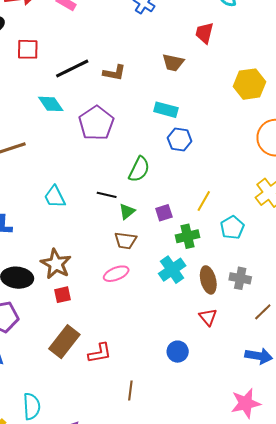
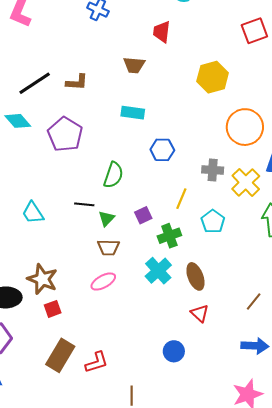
blue hexagon: (180, 139) -> (162, 150), moved
gray cross: (240, 278) -> (213, 170), moved

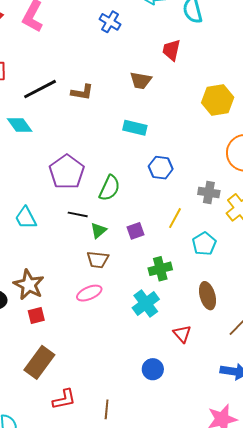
purple pentagon: (65, 134) -> (67, 172), moved
green cross: (169, 236) -> (160, 269), moved
cyan cross: (158, 271) -> (146, 303), moved
brown ellipse: (195, 276) -> (208, 296), moved
red L-shape: (97, 362) -> (64, 399), moved

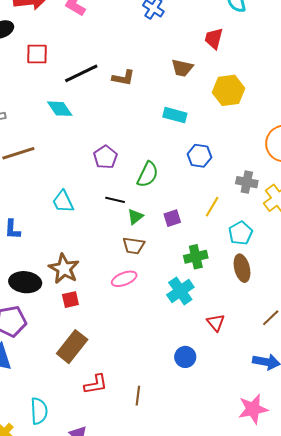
yellow hexagon: (218, 100) -> (229, 90), moved
purple pentagon: (67, 172) -> (105, 157), size x0.7
brown ellipse: (208, 296) -> (242, 268), moved

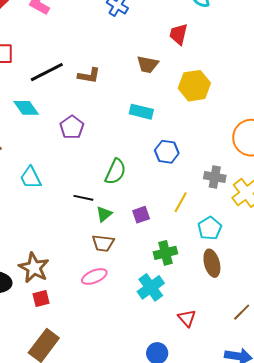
purple pentagon: (105, 157) -> (72, 127), moved
cyan trapezoid: (63, 202) -> (31, 178), moved

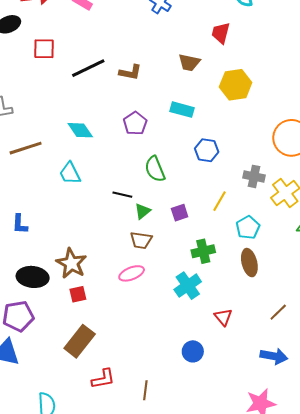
cyan diamond: (26, 108) -> (80, 130), moved
purple pentagon: (72, 127) -> (135, 123), moved
green semicircle: (115, 172) -> (155, 169), turned 132

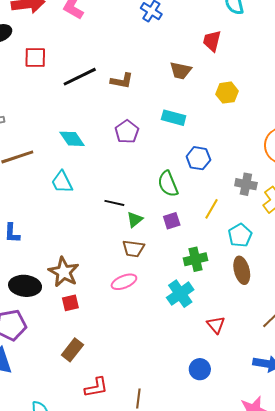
yellow hexagon: (236, 85) -> (227, 93), size x0.7
green semicircle: (155, 169) -> (168, 184), moved
brown rectangle: (80, 341) -> (72, 350), size x0.7
blue circle: (193, 351) -> (200, 369), moved

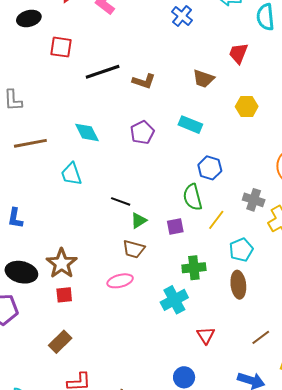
green semicircle: (168, 184) -> (193, 197), moved

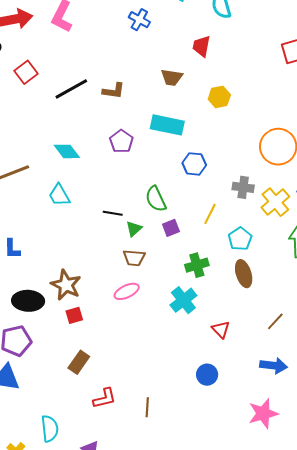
red square: (61, 47) -> (26, 72), turned -35
cyan rectangle: (190, 125) -> (167, 125), size x1.4
green semicircle: (193, 197) -> (156, 199), moved

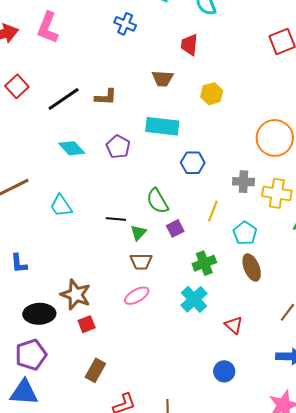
cyan diamond: (67, 151) -> (72, 148), moved
yellow cross: (275, 202) -> (277, 193), turned -36

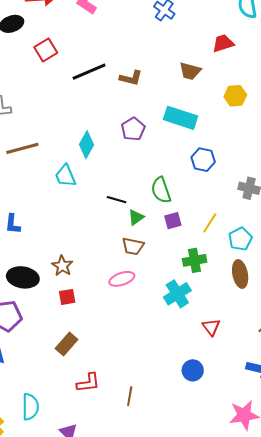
red trapezoid: (189, 45) -> (223, 43), turned 55
cyan diamond: (72, 148) -> (87, 145), moved, turned 60
yellow line: (213, 211) -> (210, 223), moved
brown star: (76, 295) -> (62, 266), size x0.7

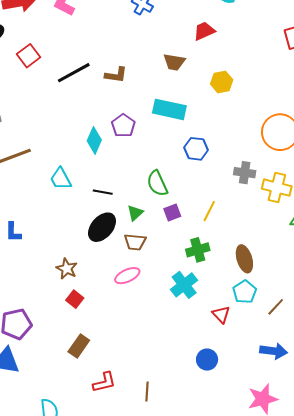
cyan diamond: (87, 145) -> (94, 140), moved
black line: (117, 200) -> (103, 192), moved
cyan pentagon: (240, 239) -> (245, 292), moved
black ellipse: (23, 277) -> (102, 227), moved, turned -52
red square: (67, 297) -> (75, 299), turned -36

